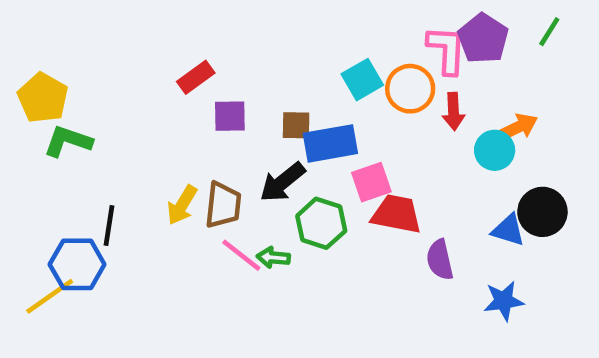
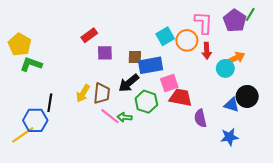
purple pentagon: (483, 38) -> (235, 21), moved

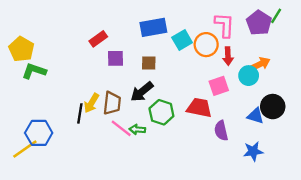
blue rectangle: (151, 65) -> (153, 27), moved
pink square: (169, 83) -> (219, 86), moved
black line: (50, 103) -> (80, 113), moved

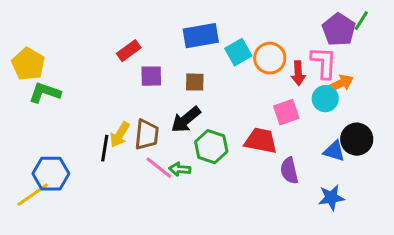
pink L-shape: (225, 25) -> (324, 63), moved

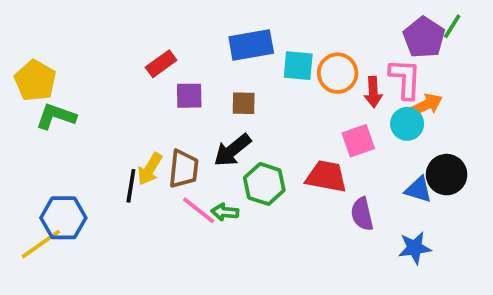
cyan square: (238, 52) -> (298, 66), turned 35

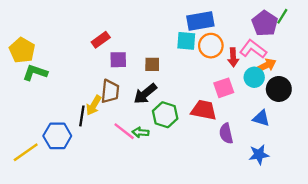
blue rectangle: (251, 45) -> (200, 21), moved
pink L-shape: (405, 79) -> (253, 49), turned -56
brown trapezoid: (184, 169) -> (110, 91), moved
black circle: (447, 175) -> (279, 89), moved
blue hexagon: (63, 218) -> (57, 136), moved

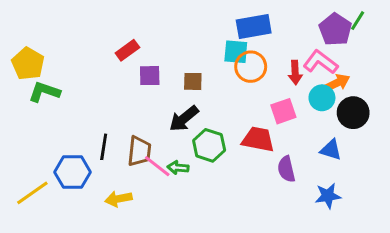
orange circle: (211, 46) -> (251, 67), moved
brown trapezoid: (110, 91) -> (139, 151), moved
yellow arrow: (94, 105) -> (119, 199), moved, turned 48

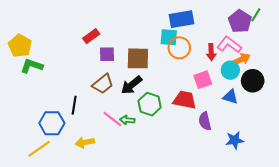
brown square: (193, 81) -> (138, 58), size x1.6
blue triangle: (331, 150) -> (230, 97), moved
brown trapezoid: (139, 151) -> (103, 84), moved, turned 45
yellow line: (32, 193) -> (39, 149), moved

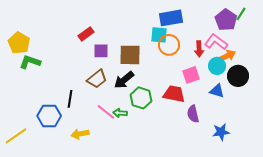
yellow line: (39, 149) -> (16, 136), moved

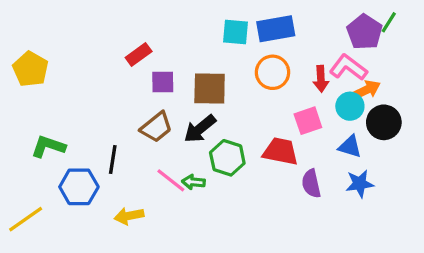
cyan square: (159, 35) -> (235, 32), moved
green L-shape: (30, 62) -> (48, 147), moved
blue star: (221, 132) -> (360, 184), moved

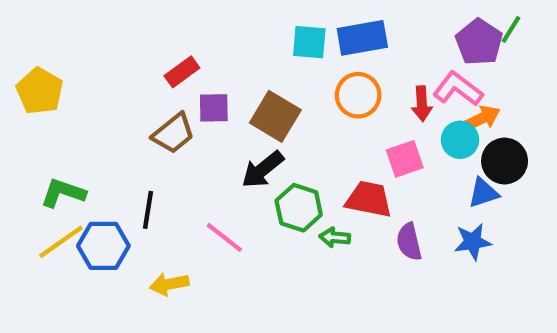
brown square: (210, 88) -> (275, 116), turned 30
brown trapezoid: (156, 127) -> (173, 133), moved
blue triangle: (350, 147) -> (483, 193), moved, turned -35
green arrow: (193, 182) -> (335, 237), moved
yellow line: (26, 219) -> (61, 242), moved

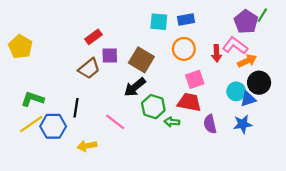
blue rectangle: (362, 38) -> (186, 19), size x0.7
cyan circle: (460, 140) -> (236, 91), moved
pink square: (405, 159) -> (195, 79), moved

